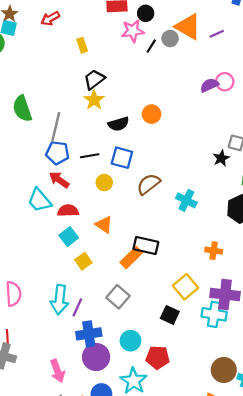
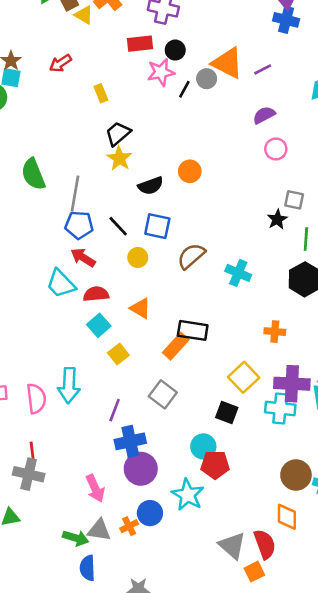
pink circle: (225, 82) -> (276, 149), moved
purple semicircle: (209, 85) -> (264, 115), moved
black line: (90, 156) -> (118, 226), turned 60
cyan arrow: (59, 300) -> (69, 385), moved
cyan circle: (130, 341) -> (203, 446), moved

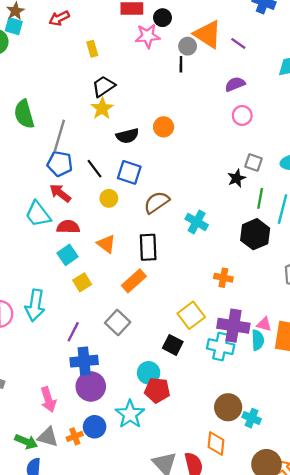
purple line: (263, 69) -> (238, 43), turned 56
black line: (184, 89) -> (181, 64), moved, turned -35
black rectangle: (193, 330) -> (148, 247), moved, turned 72

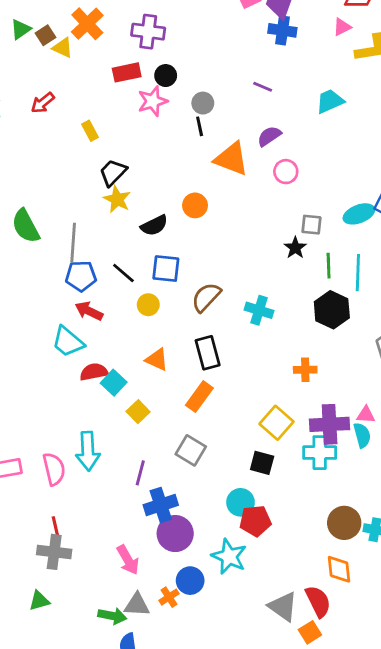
orange triangle: (208, 34) -> (232, 159), moved
red semicircle: (68, 227) -> (94, 372), moved

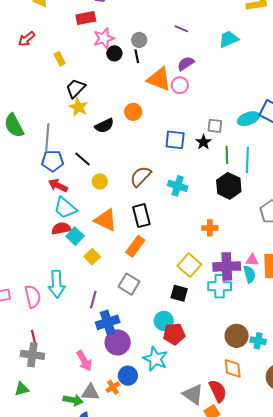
black circle: (166, 76) -> (114, 53), moved
pink circle: (286, 172) -> (180, 85), moved
blue square: (166, 269) -> (175, 140), moved
cyan trapezoid: (68, 342) -> (65, 208), moved
orange triangle: (157, 360) -> (106, 220), size x1.4

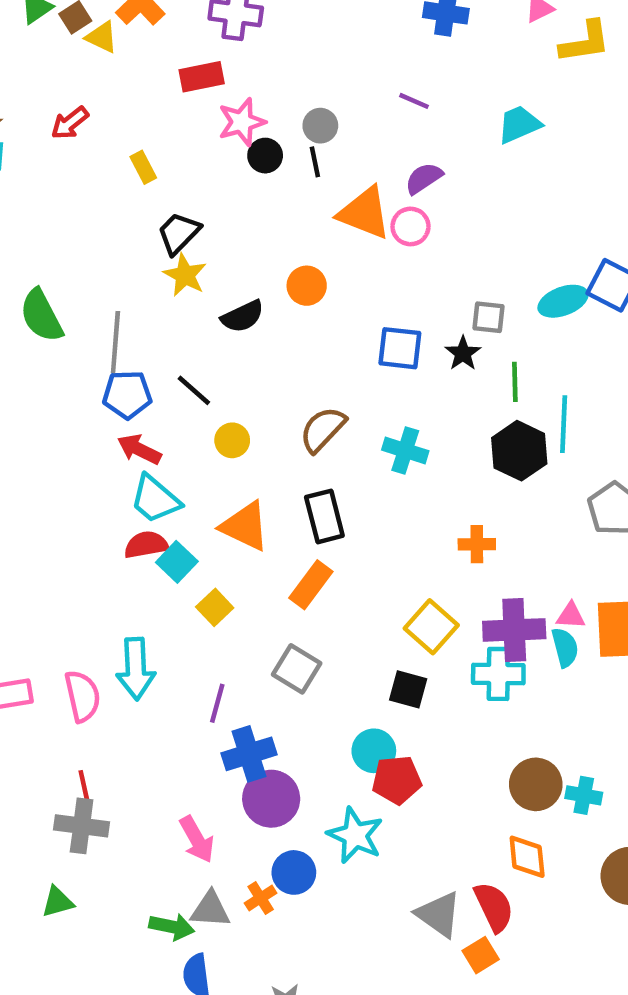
cyan line: (247, 160) -> (564, 424), moved

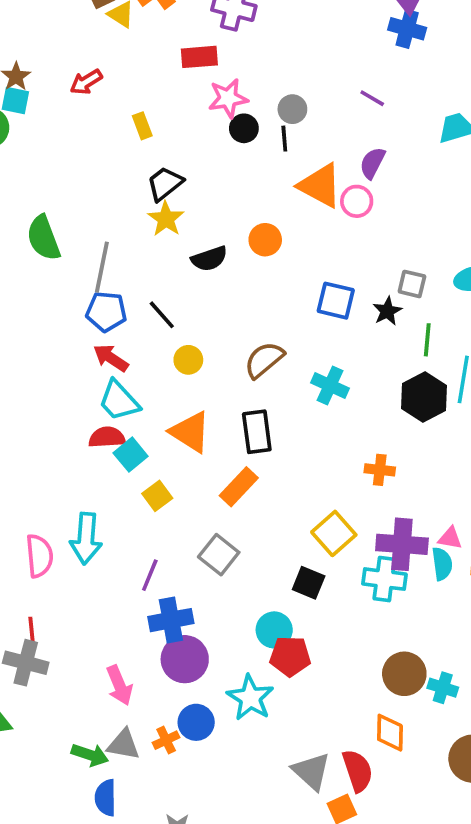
purple semicircle: (424, 178) -> (372, 163), turned -36

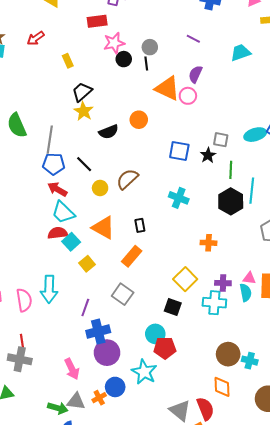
brown semicircle: (264, 360) -> (127, 179), moved
black rectangle: (257, 432) -> (140, 225), size x0.6
purple cross: (402, 544) -> (223, 283), size x0.6

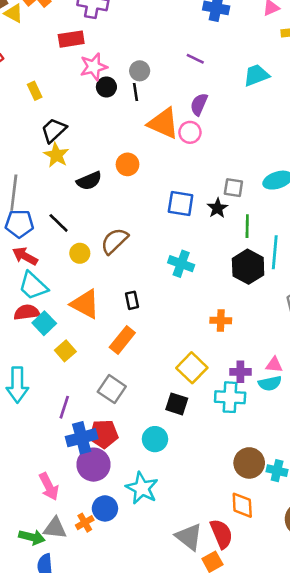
cyan semicircle: (246, 293) -> (270, 383), turned 90
red pentagon: (165, 348) -> (104, 434), moved

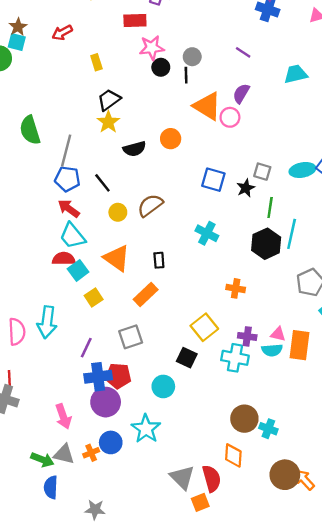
gray square: (112, 389) -> (131, 337), turned 30

